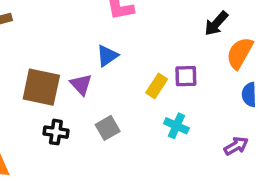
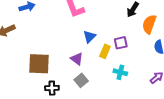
blue triangle: (107, 56) -> (89, 37), moved
purple triangle: (81, 84) -> (77, 59), moved

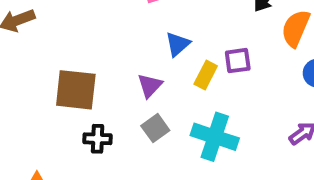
purple triangle: (77, 59) -> (150, 86), turned 32
cyan cross: (120, 72) -> (215, 137), moved, size x1.6

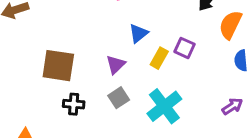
purple square: (238, 61) -> (184, 48), turned 30
cyan cross: (215, 137) -> (164, 106), turned 32

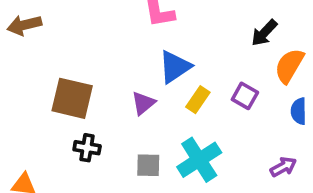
blue triangle: (139, 33) -> (175, 67), size x1.4
purple square: (184, 48) -> (245, 96), moved
gray square: (119, 98) -> (148, 165), moved, turned 30

